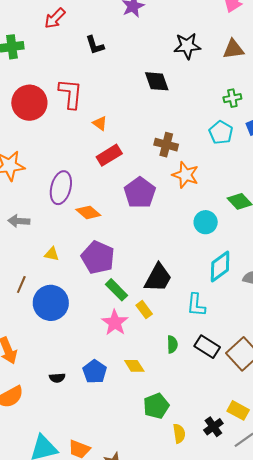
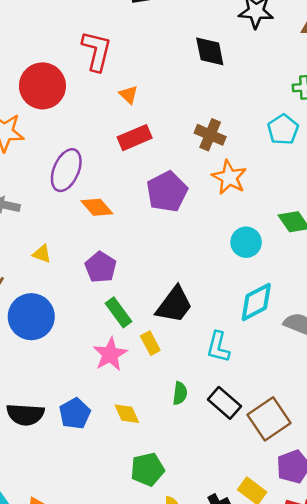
red circle: (29, 103) -> (42, 86), moved
purple pentagon: (98, 257) -> (101, 267), size x0.7
black semicircle: (57, 378) -> (25, 414), size x1.8

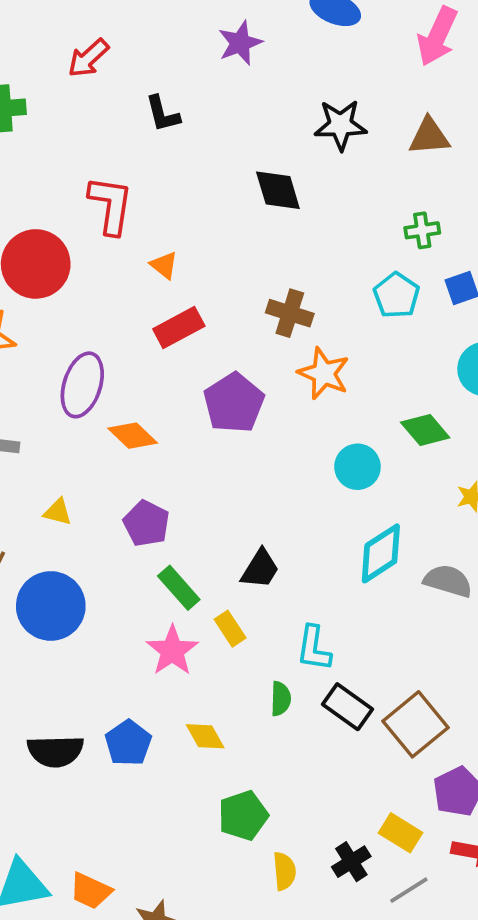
black trapezoid: (174, 305) -> (260, 569), size x0.7
cyan L-shape: (218, 347) -> (314, 648), moved

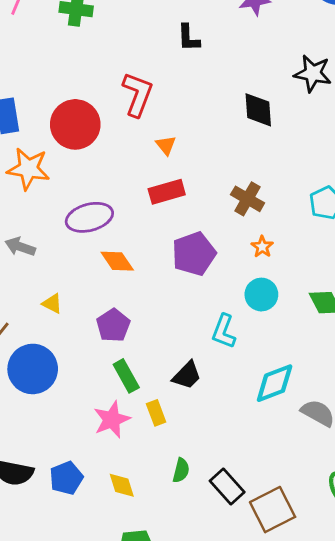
orange star: (324, 373) -> (262, 247), size x0.6
purple ellipse: (82, 385) -> (89, 217), turned 45
cyan circle: (357, 467) -> (261, 295), moved
cyan L-shape: (314, 648) -> (224, 331), moved

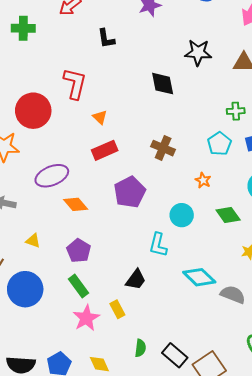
orange star: (262, 247) -> (203, 180), moved
green rectangle: (126, 376) -> (78, 286), moved
cyan diamond: (275, 383) -> (199, 277), turned 72

